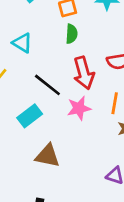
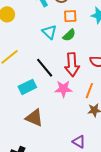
green semicircle: (72, 34) -> (69, 35), turned 32
cyan triangle: (22, 43) -> (49, 32), moved

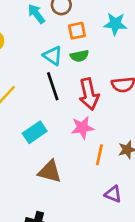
green semicircle: (69, 35) -> (79, 56), turned 40
black line: (45, 68) -> (53, 86), moved, turned 30
orange line: (89, 91) -> (99, 155), moved

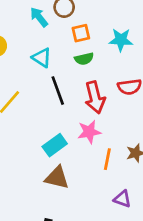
cyan star: (115, 24) -> (121, 40), moved
cyan triangle: (53, 56) -> (42, 58), moved
cyan rectangle: (35, 132) -> (55, 145), moved

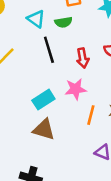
green semicircle: (84, 59) -> (63, 22), moved
red arrow: (95, 97) -> (83, 58), size x0.7

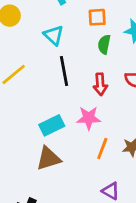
green semicircle: (63, 22) -> (104, 44), moved, turned 105
brown triangle: (44, 129) -> (49, 158), turned -40

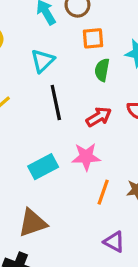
cyan triangle: (54, 35) -> (43, 61), turned 35
red arrow: (100, 84) -> (99, 117), turned -115
brown triangle: (49, 158) -> (33, 223), moved

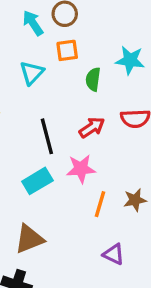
orange square: (93, 38) -> (67, 50), moved
black line: (56, 102) -> (47, 136), moved

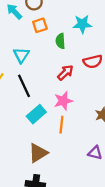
cyan triangle: (32, 73) -> (21, 55), moved
black line: (47, 136) -> (24, 86), moved
orange line: (100, 204) -> (61, 125), moved

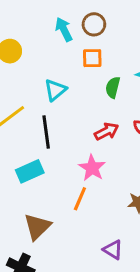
pink star: (63, 101) -> (92, 168), turned 30
cyan rectangle: (36, 114) -> (30, 171), moved
brown triangle: (38, 153) -> (37, 227), turned -30

